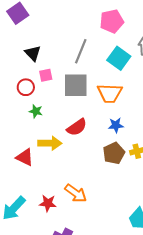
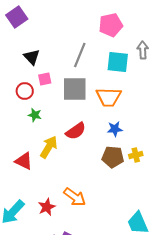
cyan square: (119, 58) -> (118, 62), turned -30
yellow arrow: (50, 143) -> (49, 147), turned -60
brown pentagon: (114, 153) -> (113, 157), turned 30
red star: (48, 203) -> (47, 207), turned -30

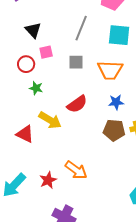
gray square: (75, 89) -> (76, 62), size x0.6
yellow arrow: (49, 147) -> (50, 120), turned 90

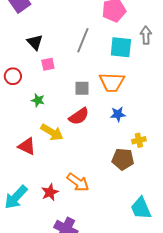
gray square: (76, 62) -> (82, 88), moved
red circle: (26, 64) -> (13, 76), moved
brown pentagon: (114, 130) -> (123, 159), moved

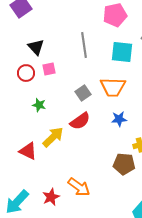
gray line: (83, 40) -> (84, 45), turned -30
red circle: (13, 76) -> (26, 73), moved
gray square: (82, 88) -> (83, 93), turned -35
yellow arrow: (52, 132) -> (53, 137), turned -75

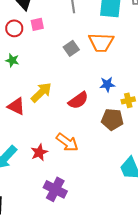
green star: (39, 105) -> (12, 60), moved
blue star: (119, 119) -> (107, 84), moved
red semicircle: (80, 121) -> (78, 100), moved

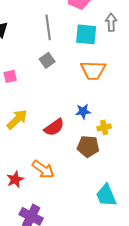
pink square: (37, 24) -> (10, 76), moved
orange trapezoid: (101, 42) -> (93, 70), moved
gray square: (71, 48) -> (47, 60), moved

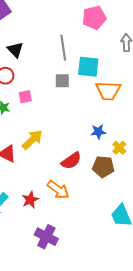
cyan square: (86, 34) -> (88, 67), moved
gray square: (47, 60) -> (62, 81), turned 35
red semicircle: (54, 127) -> (71, 161), moved
yellow cross: (104, 127) -> (119, 148), turned -32

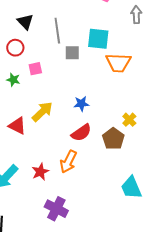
gray line: (63, 48) -> (57, 31), moved
blue star: (98, 132) -> (81, 104), moved
brown pentagon: (103, 167) -> (113, 139), turned 30
orange arrow: (58, 190) -> (68, 162), turned 80

